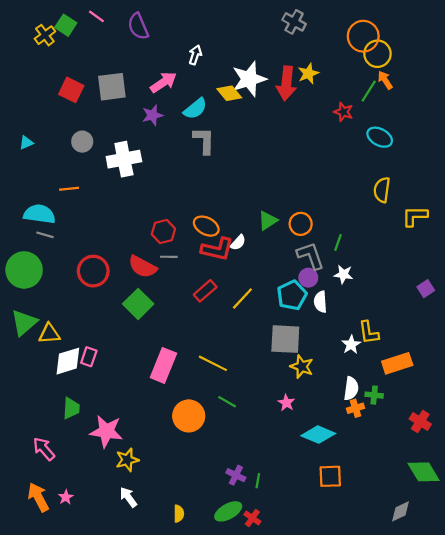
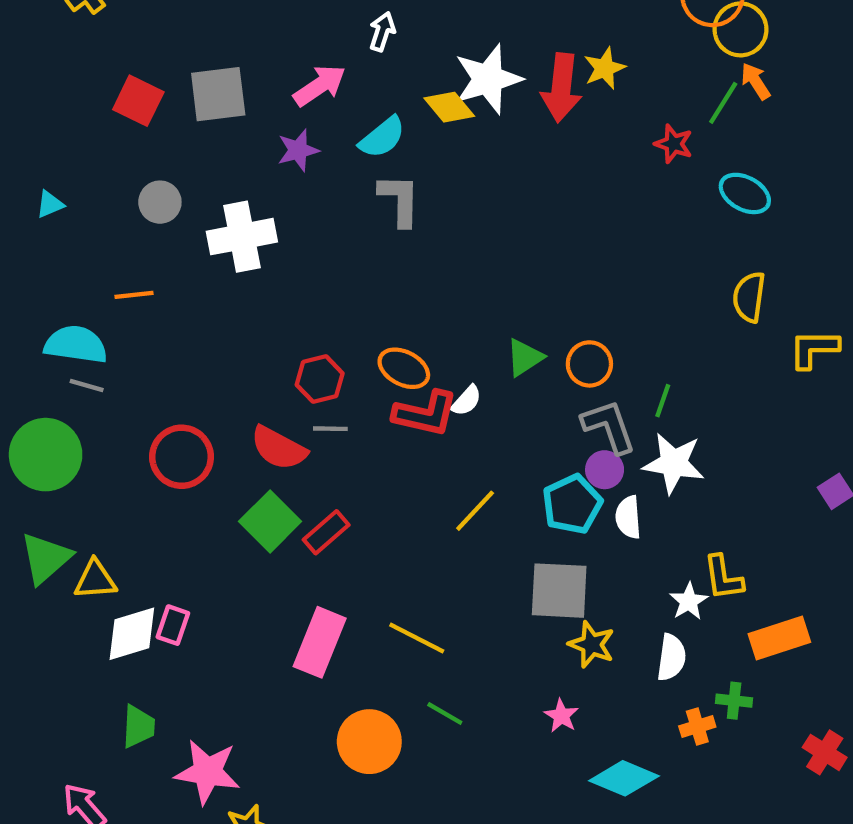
white star: (343, 274) -> (674, 463), size x1.6
red rectangle: (205, 291) -> (326, 532), moved
white semicircle: (351, 388) -> (671, 657), moved

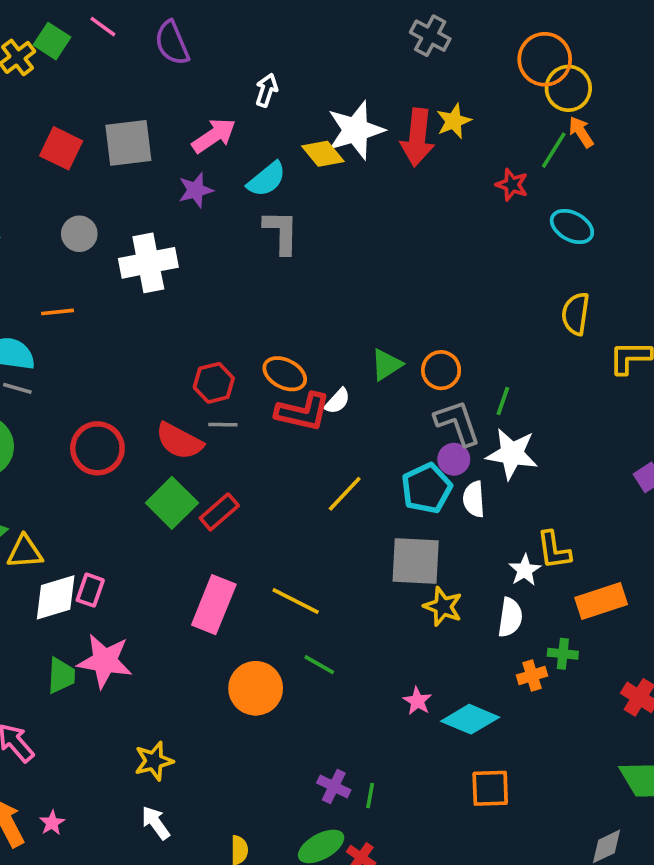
pink star: (561, 716) -> (417, 701), moved
pink star: (207, 772) -> (105, 661), moved

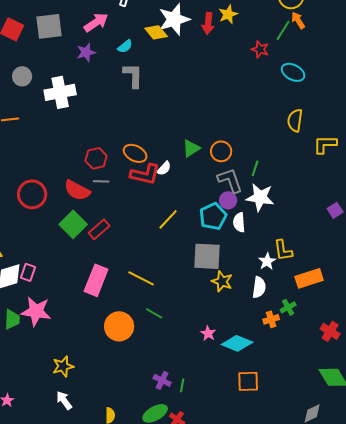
red arrow: (417, 137) -> (208, 23), size x0.7
cyan semicircle: (267, 179) -> (125, 46), size x0.7
green cross: (563, 654) -> (288, 307), turned -35

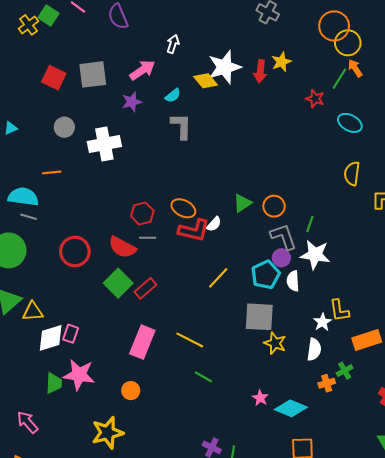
orange circle: (119, 326) -> (131, 391), moved, size x0.6
yellow star: (63, 366) -> (108, 433), size x1.4

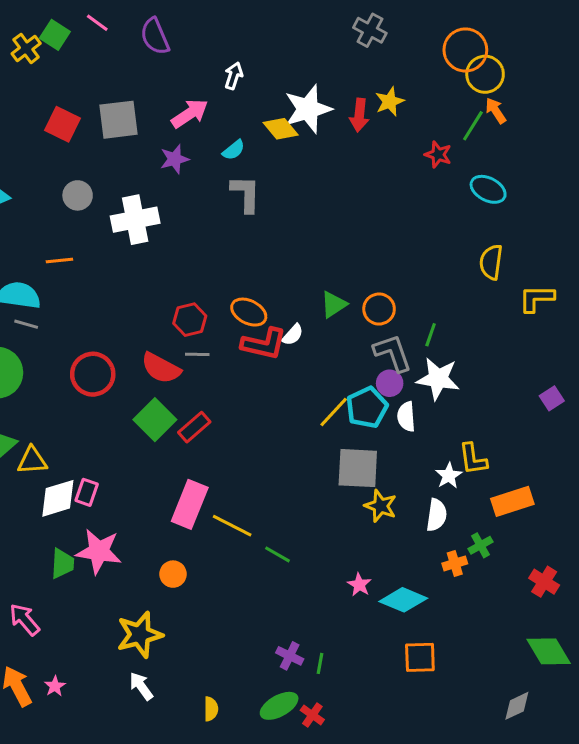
yellow line: (218, 278) -> (334, 412), moved
yellow line: (190, 340) -> (232, 526), moved

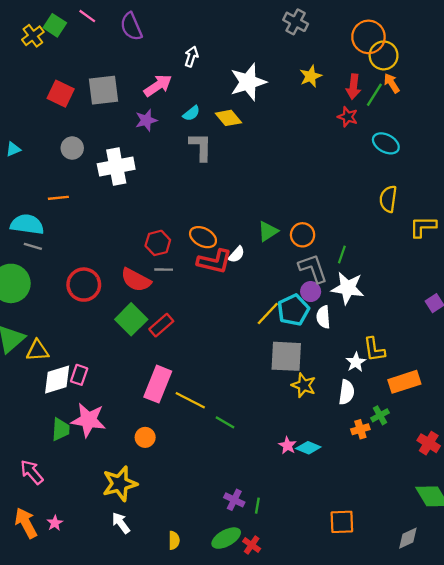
red arrow: (359, 115) -> (353, 87), moved
yellow diamond: (281, 129) -> (228, 118), moved
cyan diamond: (403, 600) -> (308, 448), moved, size x0.7
orange square: (420, 657) -> (342, 522), moved

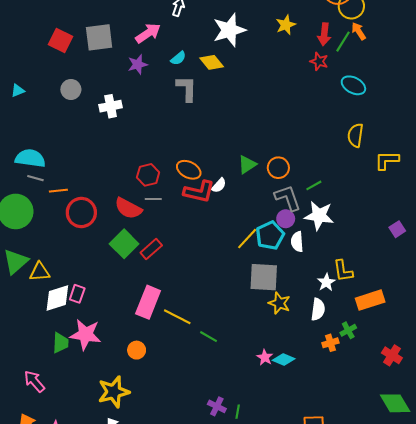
white cross: (116, 167) -> (111, 106), size x0.7
orange line: (58, 198) -> (58, 191), moved
green line: (342, 254) -> (314, 185), turned 42

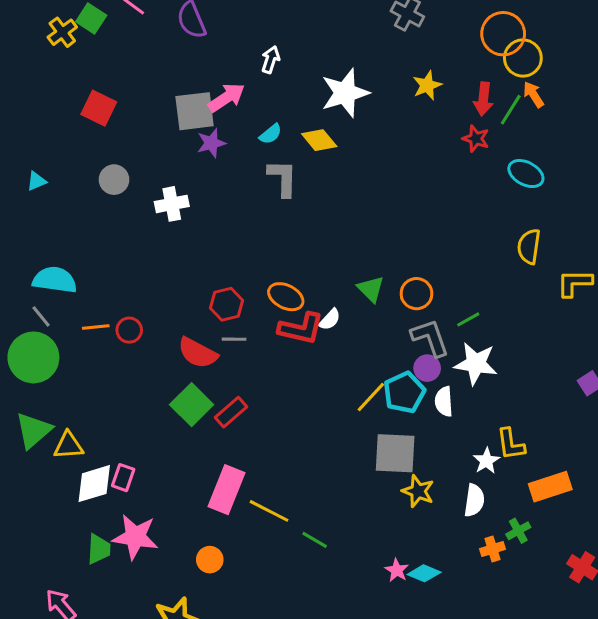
gray square: (99, 37) -> (195, 111), moved
green triangle: (247, 165) -> (371, 289), turned -42
gray line: (35, 178) -> (41, 316), moved, turned 35
red circle: (81, 213) -> (129, 330), moved, size x0.6

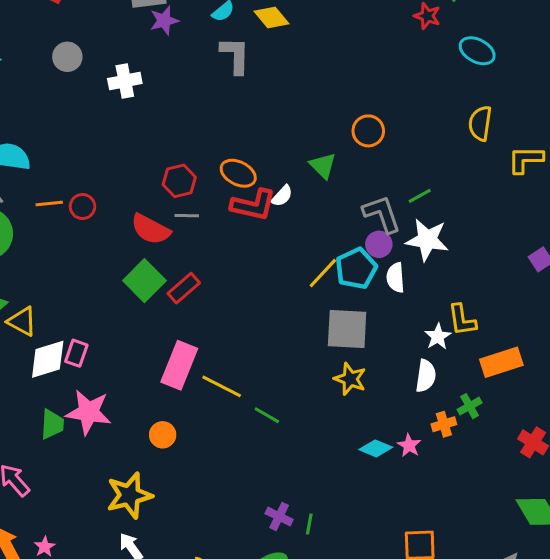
orange circle: (416, 294) -> (368, 131), moved
yellow triangle: (68, 446) -> (22, 321), turned 32
yellow star: (418, 491) -> (350, 379), moved
pink star: (397, 570) -> (409, 445), moved

